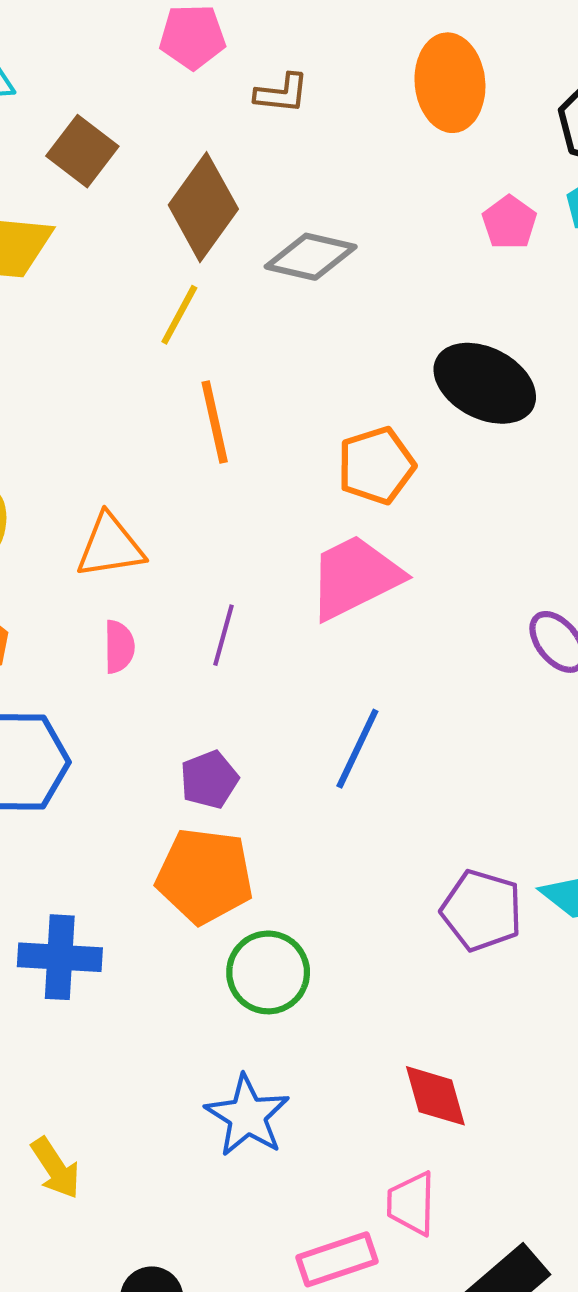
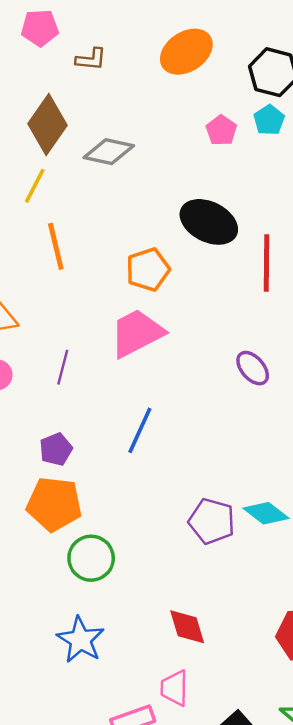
orange ellipse: (450, 83) -> (186, 52), turned 63

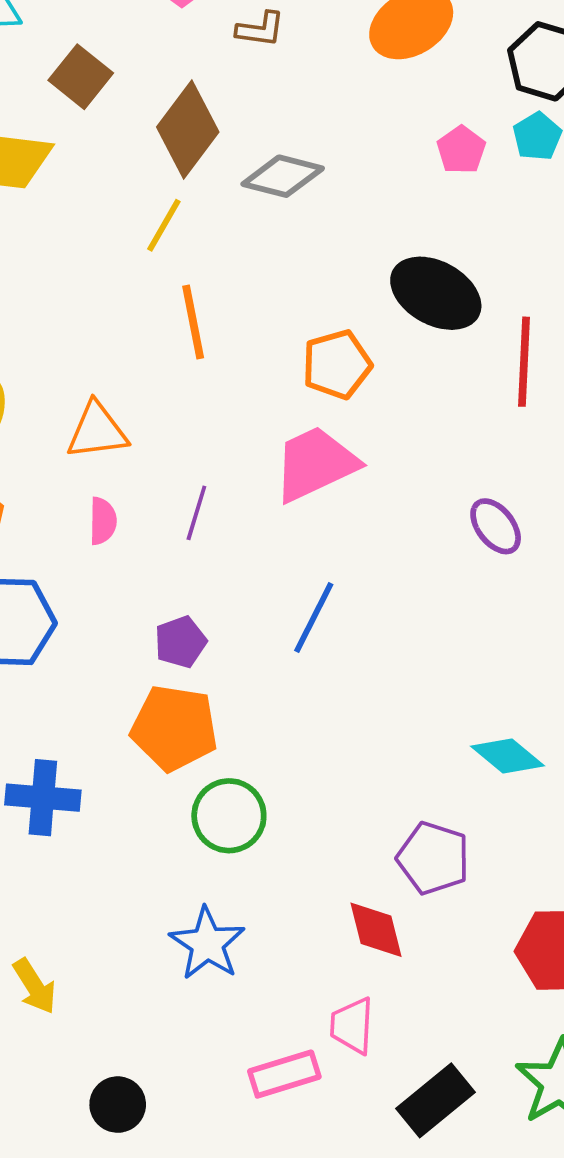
purple pentagon: (212, 521) -> (433, 858), moved

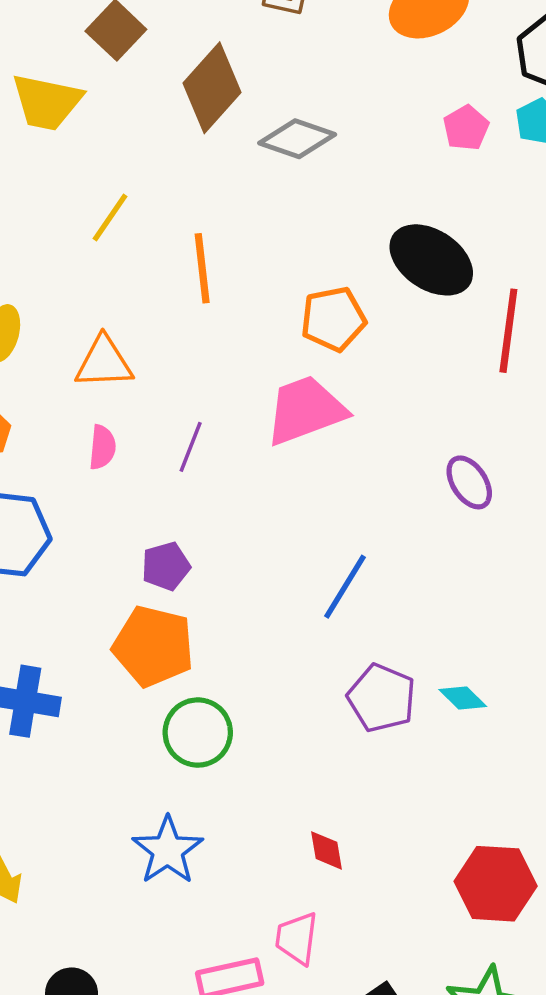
yellow line: (164, 225) -> (110, 218), moved
blue line: (314, 617) -> (345, 587), moved
cyan diamond: (508, 756) -> (463, 698), size x0.7
purple pentagon: (433, 858) -> (382, 698), moved
red diamond: (376, 930) -> (326, 850), size x0.7

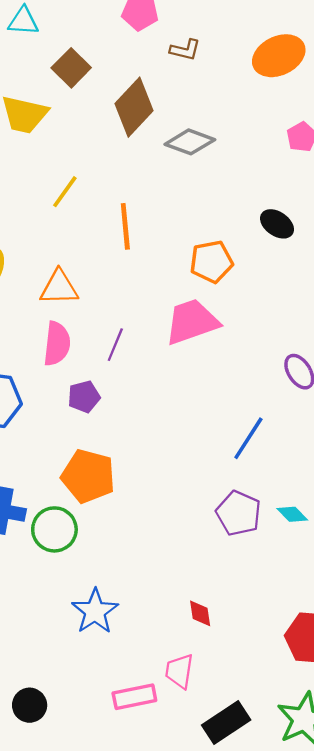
black ellipse: (431, 260) -> (277, 224), size x0.6
pink semicircle: (102, 447) -> (57, 344), size x1.5
purple pentagon: (166, 566) -> (84, 397), moved
blue line: (345, 587) -> (248, 438), moved
green circle: (198, 733) -> (54, 529), moved

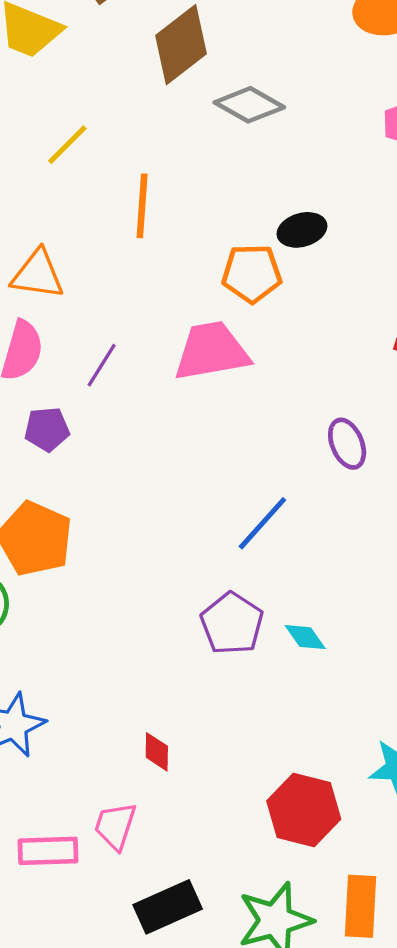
black ellipse: (277, 224) -> (302, 230), moved, turned -60

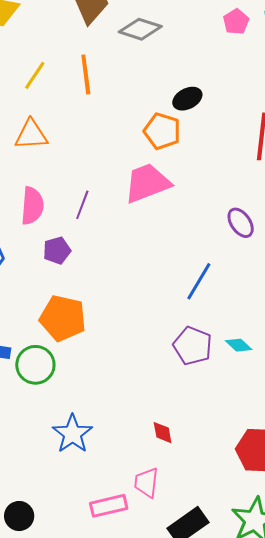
orange line: (142, 206) -> (86, 74), moved
orange pentagon: (252, 273) -> (162, 131), turned 30
orange triangle: (38, 274) -> (31, 135), moved

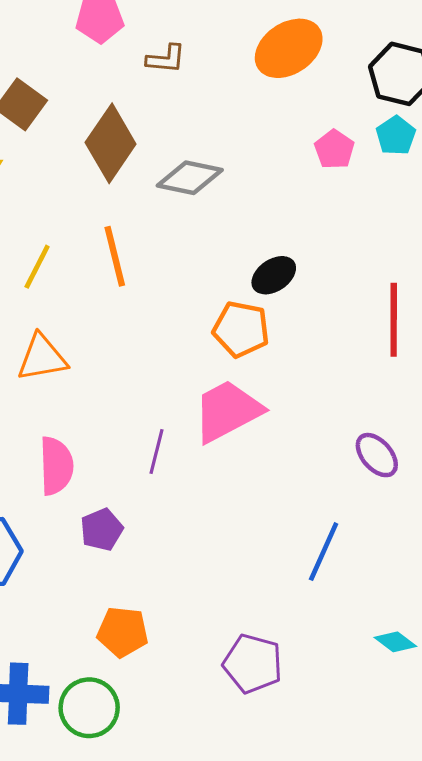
purple line: (82, 205) -> (157, 451), moved
orange pentagon: (63, 318) -> (123, 632), size x0.7
purple pentagon: (193, 346) -> (253, 664), moved

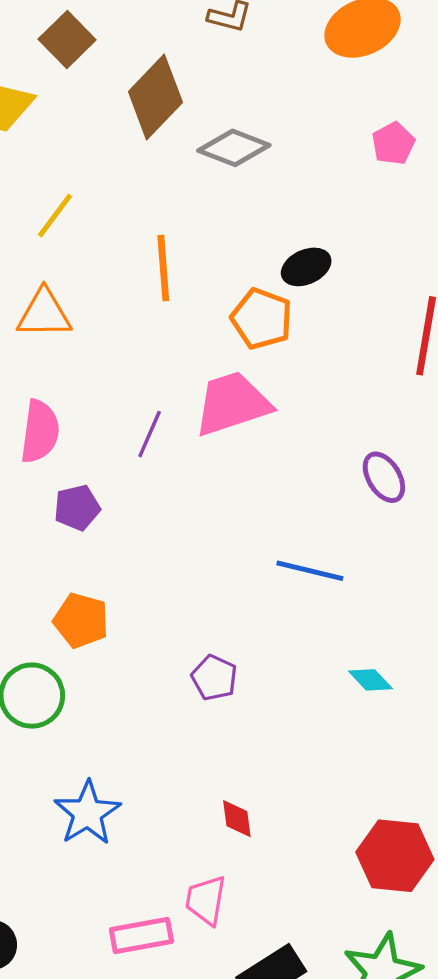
orange line: (115, 256) -> (163, 268), moved
blue line: (324, 552) -> (310, 571), turned 70
purple pentagon: (253, 664) -> (214, 678), size x0.7

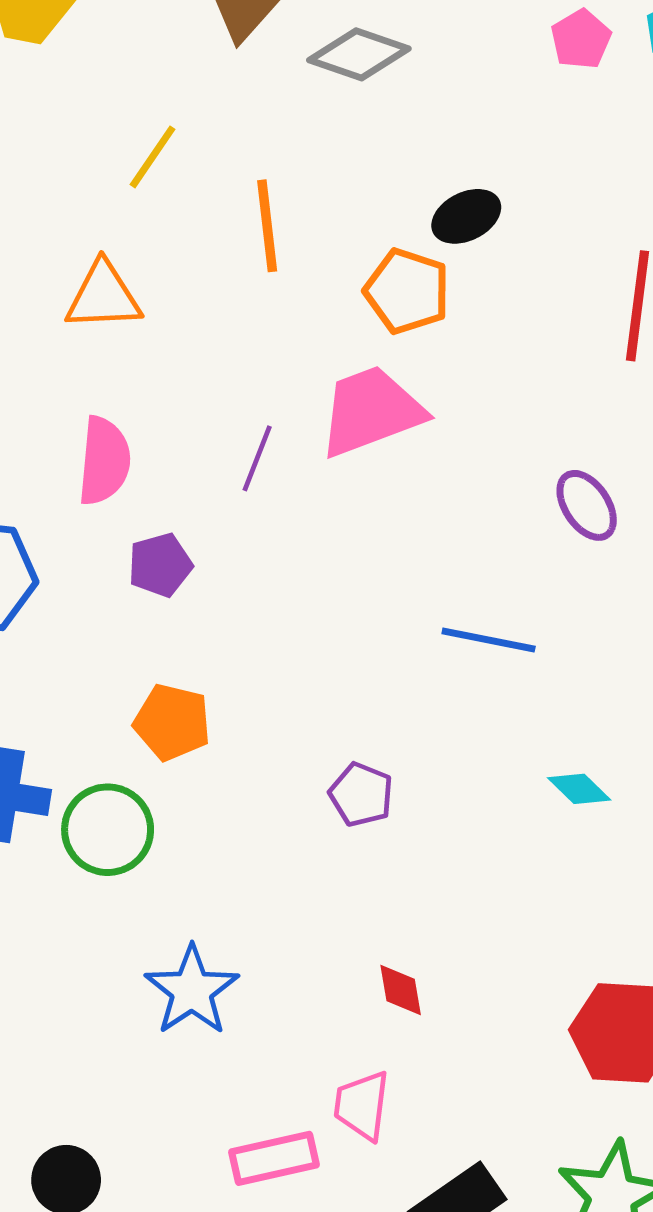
yellow line: (55, 216) -> (152, 157), moved

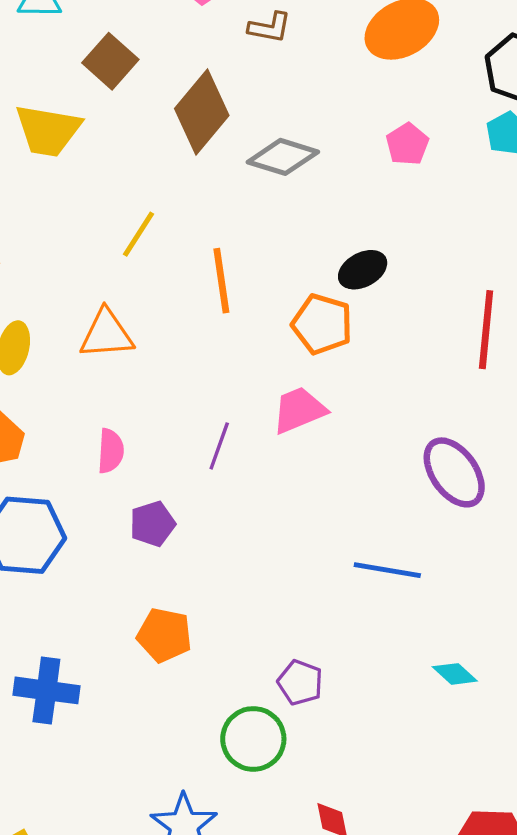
pink pentagon: (581, 39) -> (407, 144), moved
pink trapezoid: (371, 411) -> (299, 410), size x0.7
pink semicircle: (104, 461) -> (111, 451), size x0.7
purple ellipse: (587, 505) -> (454, 472), size x1.4
green circle: (108, 830) -> (253, 739), moved

